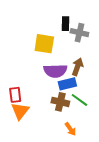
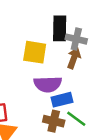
black rectangle: (65, 24) -> (60, 28), size x1.5
brown arrow: (77, 67) -> (74, 58), moved

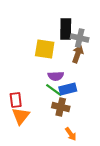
purple semicircle: (48, 84) -> (56, 76), size x0.7
green line: (76, 119) -> (54, 90), moved

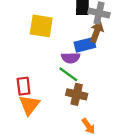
yellow square: (45, 49) -> (41, 26), moved
blue rectangle: (68, 89) -> (85, 45), moved

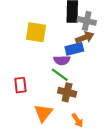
brown arrow: (97, 32) -> (85, 37), turned 48
orange triangle: (29, 105) -> (43, 113), moved

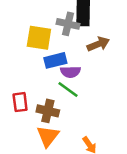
gray cross: (87, 21) -> (68, 24), moved
blue rectangle: (74, 49) -> (55, 60), moved
brown cross: (67, 92) -> (48, 111), moved

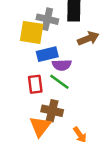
gray cross: (68, 24) -> (47, 19), moved
red rectangle: (20, 102) -> (35, 84), moved
brown cross: (48, 111) -> (52, 111), moved

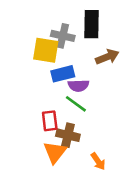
red rectangle: (35, 84) -> (50, 121), moved

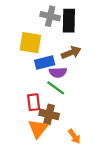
gray cross: (63, 36) -> (50, 16), moved
brown arrow: (107, 57) -> (71, 53), moved

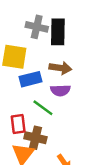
brown arrow: (71, 53) -> (60, 68), turned 30
purple semicircle: (58, 72) -> (60, 90), moved

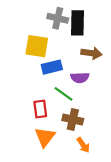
brown arrow: (60, 68) -> (91, 53), moved
brown cross: (35, 138) -> (73, 119), moved

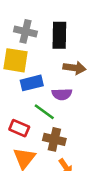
gray cross: (58, 18) -> (25, 31), moved
red rectangle: (40, 109) -> (19, 128), turned -60

